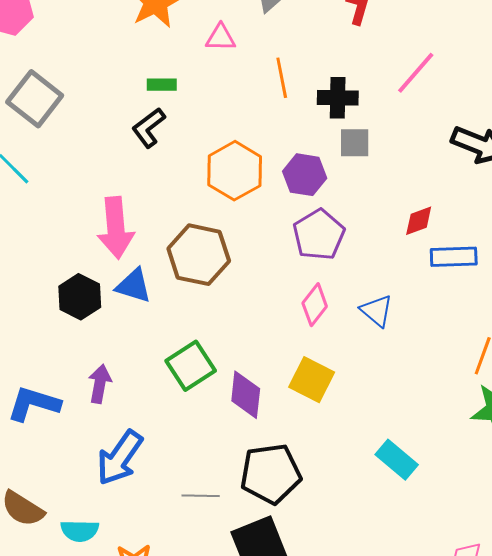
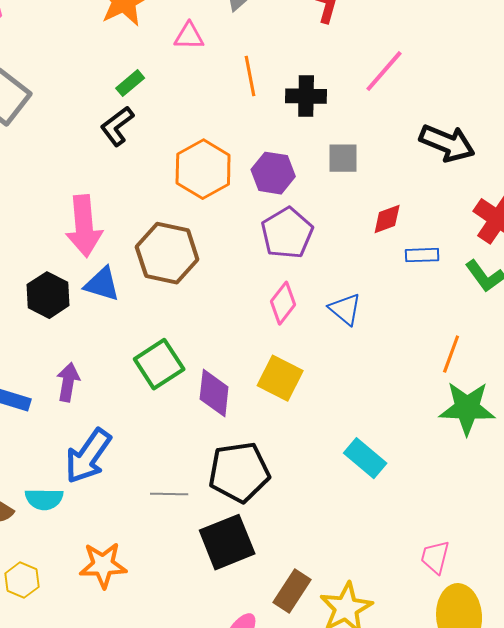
green rectangle: (162, 85) -> (130, 83), turned -40
gray square: (355, 143) -> (343, 158), moved
blue rectangle: (454, 257) -> (422, 255), size x0.7
cyan semicircle: (80, 531) -> (44, 499), moved

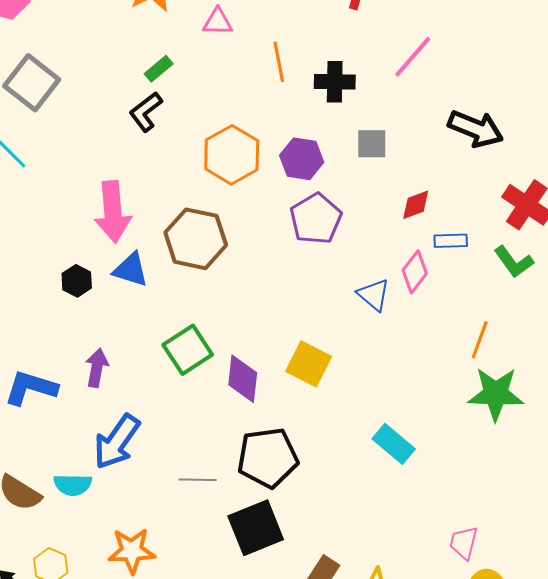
black hexagon: (48, 295) -> (77, 281), size x0.7
pink diamond: (283, 303) -> (415, 272), moved

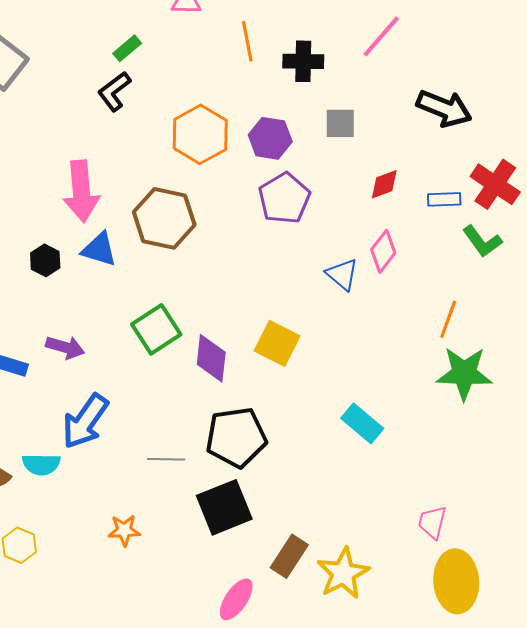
blue rectangle: (451, 241) -> (444, 199), moved
purple arrow: (97, 368) -> (65, 347), turned 96
orange star: (132, 551) -> (124, 530), moved, size x0.7

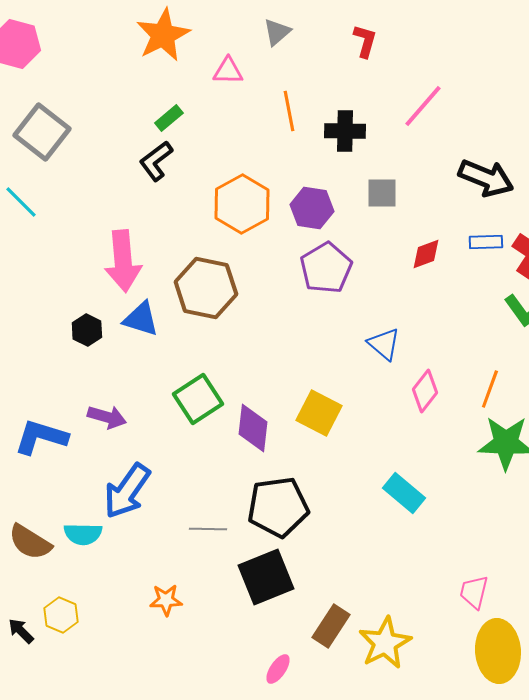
blue rectangle: (444, 199) -> (486, 242), moved
pink diamond: (383, 251) -> (425, 391), moved
pink ellipse: (236, 599) -> (278, 669), size x0.7

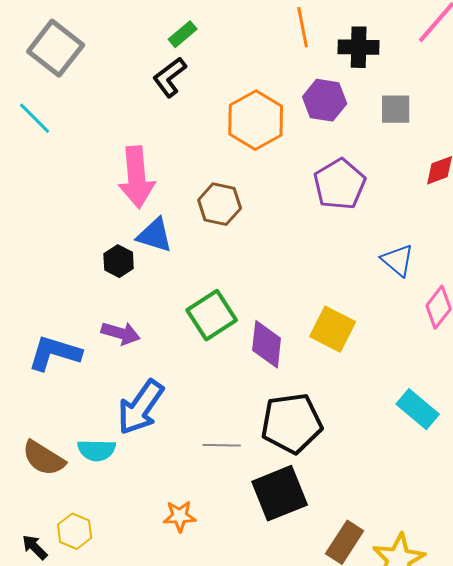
purple hexagon: (312, 208) -> (325, 100), moved
brown hexagon: (206, 288) -> (220, 204), size x0.7
black hexagon: (87, 330) -> (119, 261), moved

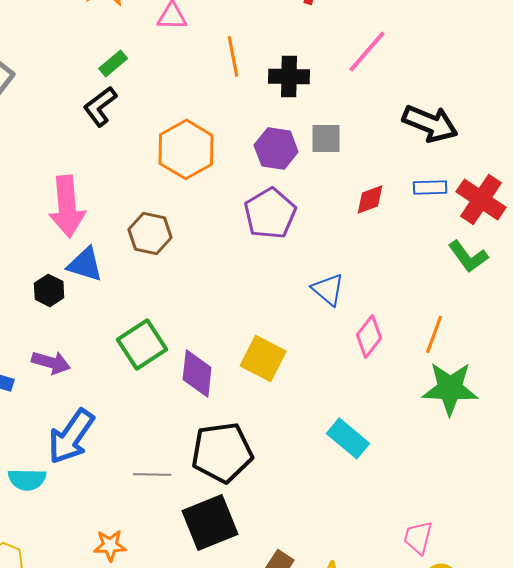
purple hexagon: (325, 100) -> (276, 148), moved

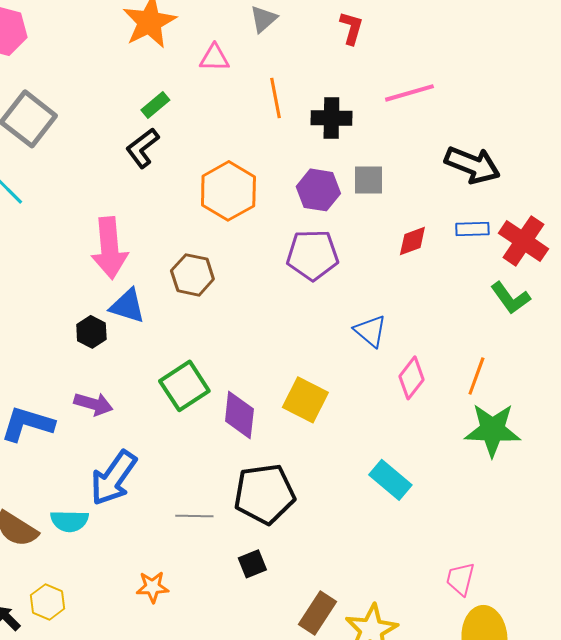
pink line: (367, 51) -> (409, 93), turned 33
purple pentagon: (270, 213) -> (312, 255), turned 30
black square: (210, 522) -> (252, 564), size x0.5

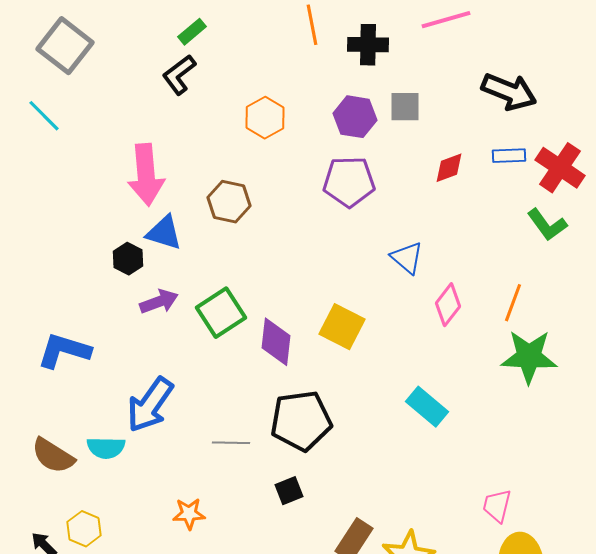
orange hexagon: (228, 191) -> (265, 118), size x0.7
purple arrow: (93, 404) -> (159, 302), moved, turned -36

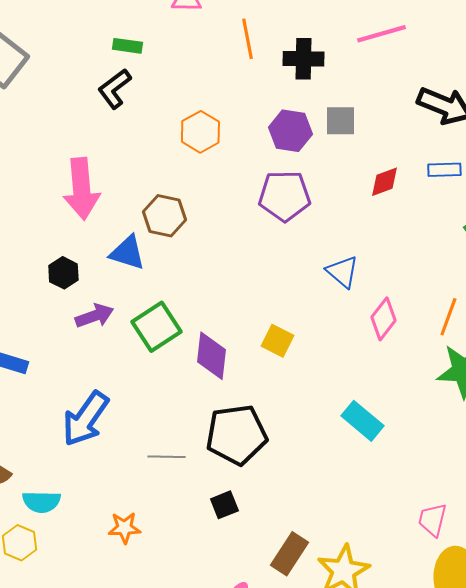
green rectangle: (192, 32) -> (127, 46), turned 48
blue triangle: (164, 233) -> (127, 253), moved
yellow square: (342, 327) -> (277, 341), size x0.7
cyan semicircle: (106, 448) -> (41, 502), moved

